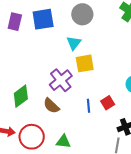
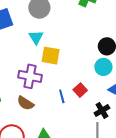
yellow square: (85, 63) -> (51, 56), turned 30
purple cross: (61, 80) -> (30, 76), turned -30

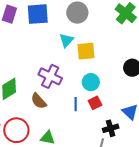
yellow square: (51, 56) -> (86, 51), moved, turned -30
cyan circle: (103, 67) -> (91, 82), moved

